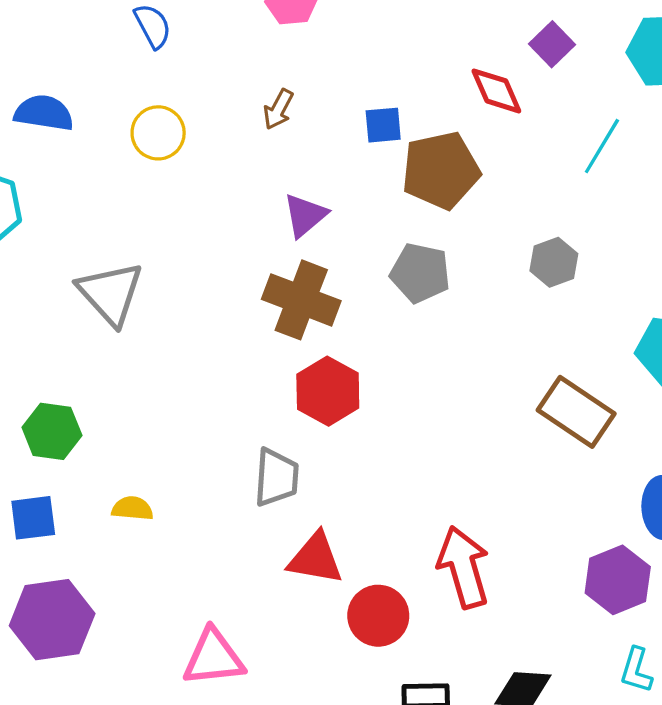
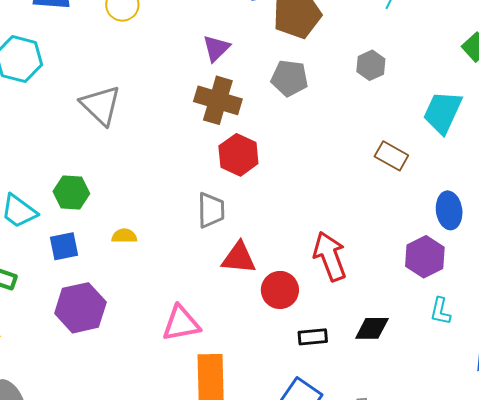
brown rectangle: (576, 412) -> (391, 156), size x0.7

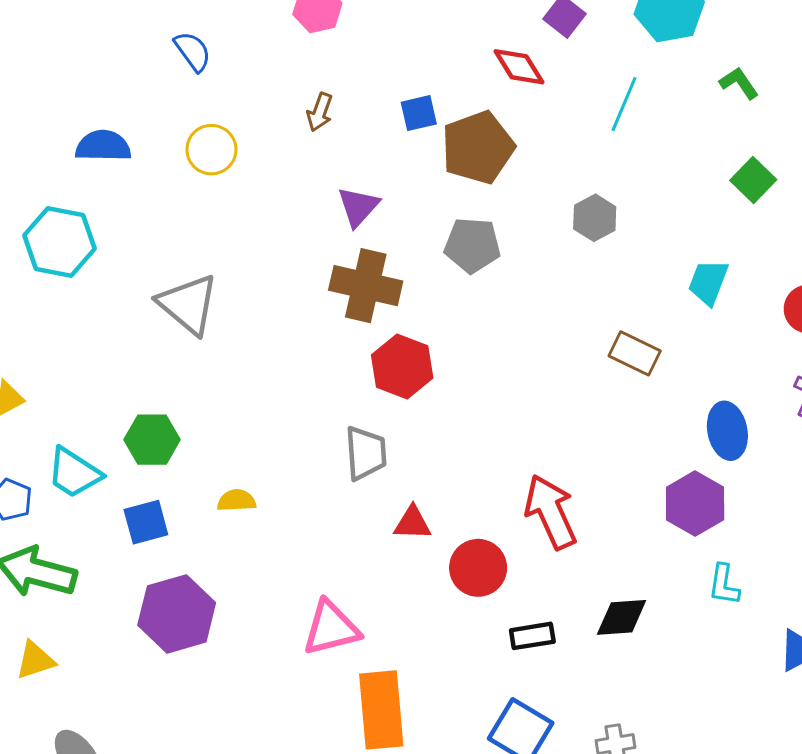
cyan trapezoid: (443, 112) -> (708, 282), size x0.7
red triangle: (239, 258) -> (412, 523), size x0.7

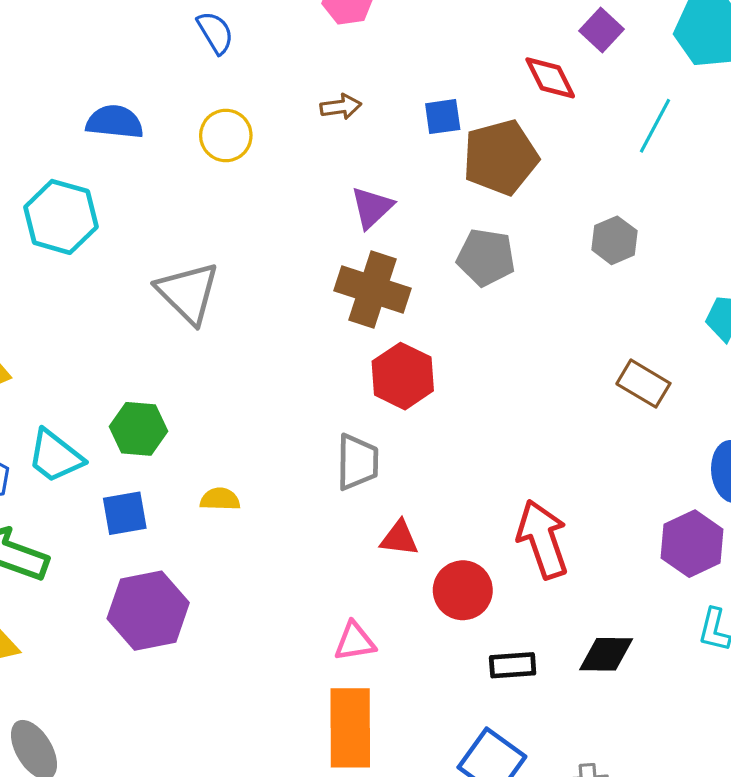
brown arrow: (320, 112) -> (341, 107), turned -123
pink triangle: (331, 628) -> (355, 642), moved, size x0.7

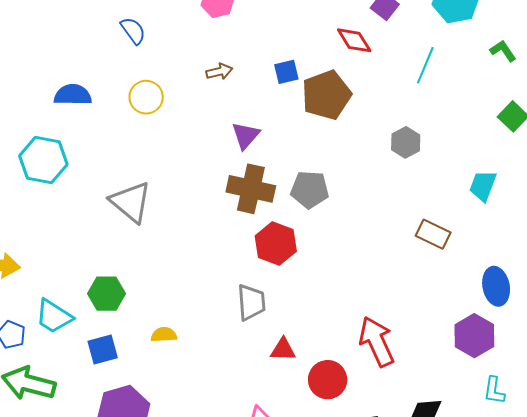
gray pentagon: (486, 257) -> (310, 190), moved

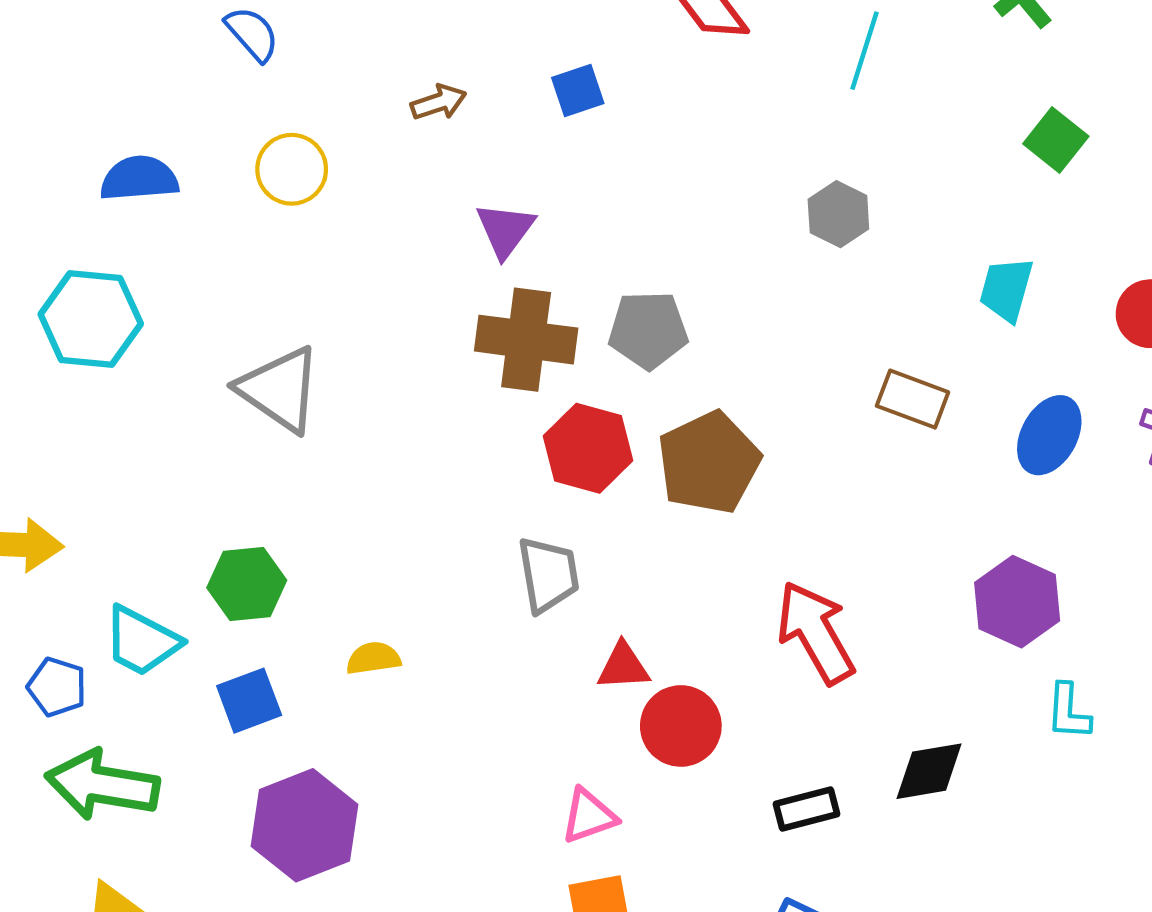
brown pentagon: (326, 95) -> (709, 463), moved
blue ellipse: (496, 286) -> (1049, 435), moved, turned 45
red circle: (328, 380) -> (681, 726), moved

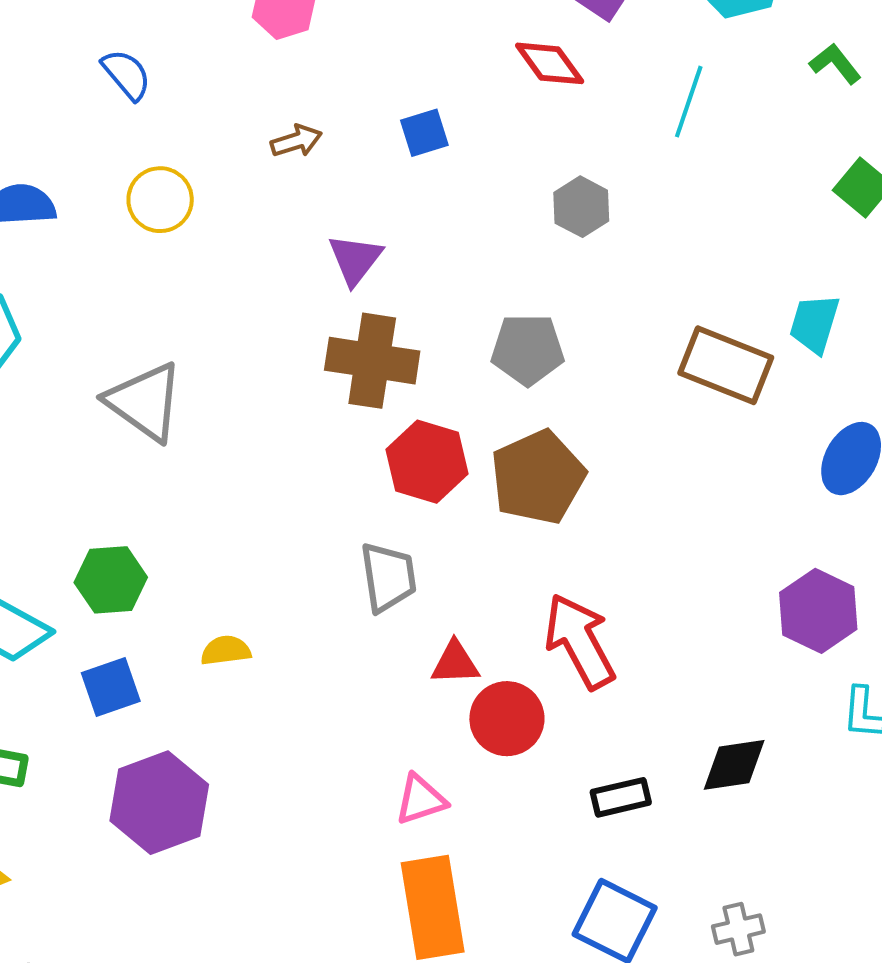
gray hexagon: (838, 214) -> (581, 207), moved
gray pentagon: (648, 330) -> (528, 349), moved
brown rectangle: (913, 399) -> (726, 365), moved, size x1.4
red arrow: (816, 632) -> (580, 641), moved

